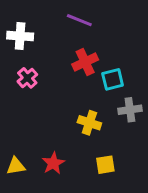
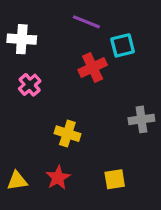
cyan square: (113, 79) -> (123, 45), moved
yellow cross: (89, 123) -> (67, 134), moved

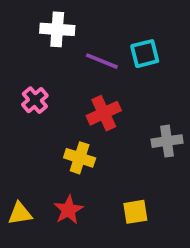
purple line: (86, 22) -> (102, 61), moved
white cross: (22, 39) -> (57, 29), moved
red cross: (93, 67) -> (104, 113), moved

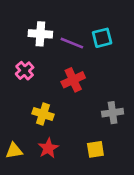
white cross: (57, 29) -> (40, 34), moved
gray cross: (167, 141) -> (113, 113), moved
yellow cross: (80, 158) -> (43, 114), moved

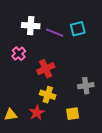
red cross: (73, 80) -> (46, 69), moved
yellow cross: (43, 114) -> (48, 95), moved

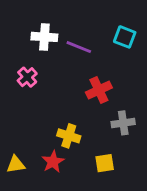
cyan square: (78, 29) -> (125, 37), moved, turned 35
red cross: (46, 69) -> (99, 90), moved

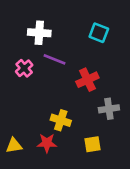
cyan square: (125, 37) -> (99, 33), moved
purple line: (79, 47) -> (54, 59), moved
red star: (53, 162) -> (47, 143), turned 30

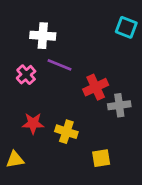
cyan square: (99, 33) -> (126, 27), moved
gray cross: (109, 109) -> (119, 105), moved
red star: (47, 143) -> (33, 123), moved

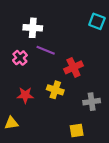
gray cross: (119, 105) -> (92, 102), moved
yellow cross: (66, 132) -> (55, 90), moved
yellow square: (101, 158) -> (77, 131), moved

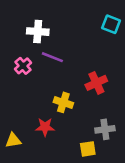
red cross: (73, 67) -> (96, 83), moved
red star: (25, 95) -> (45, 127), moved
gray cross: (92, 102) -> (105, 129), moved

